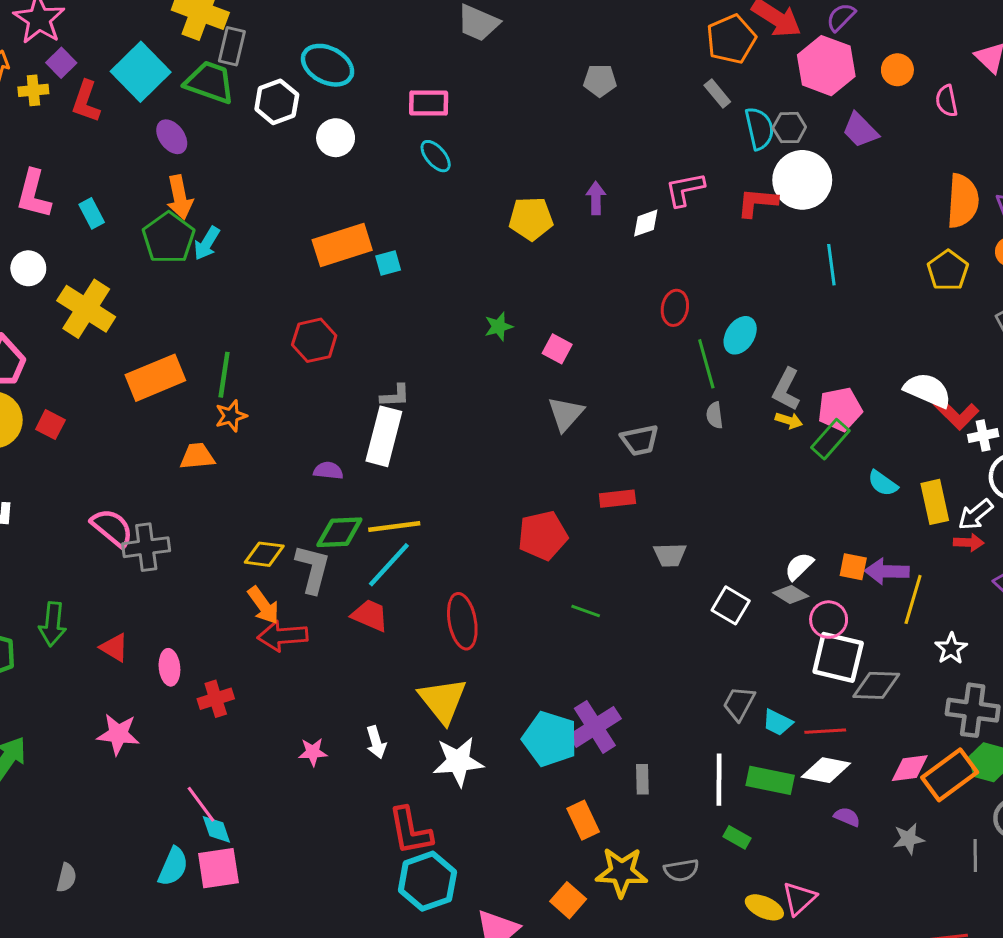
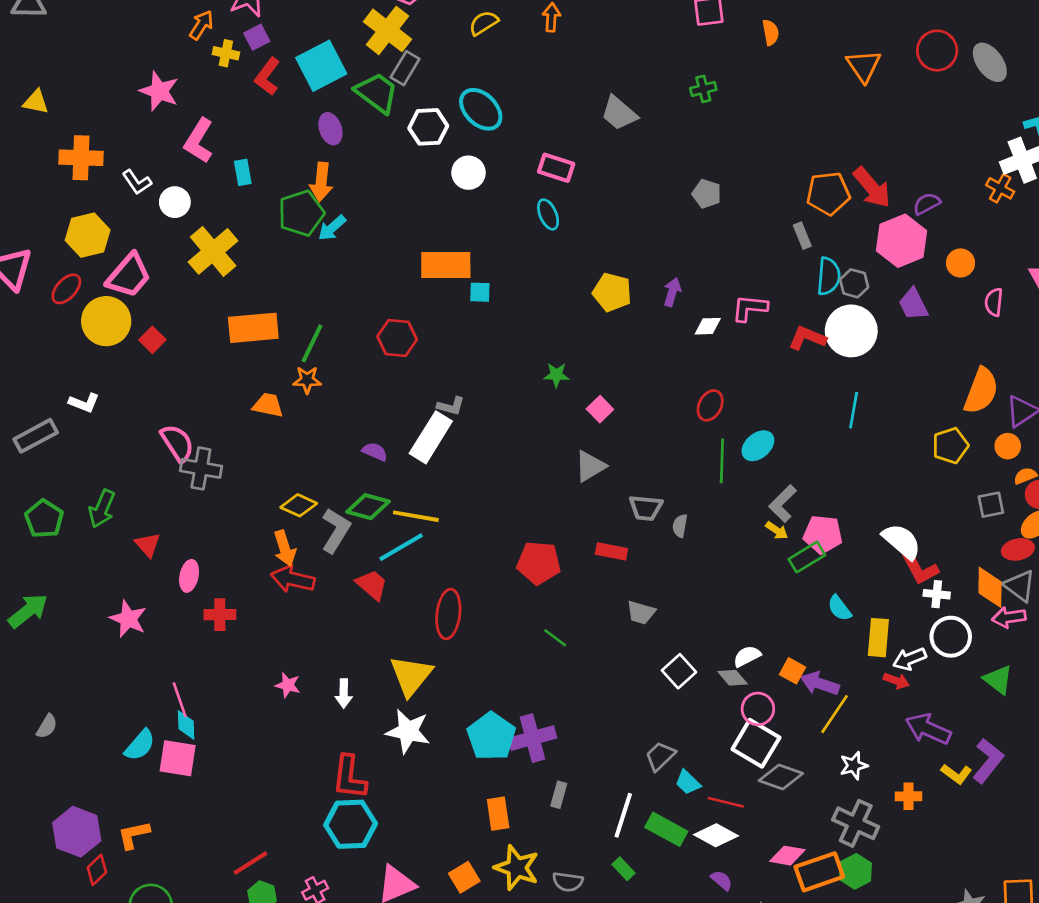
gray semicircle: (715, 415) -> (680, 526), moved

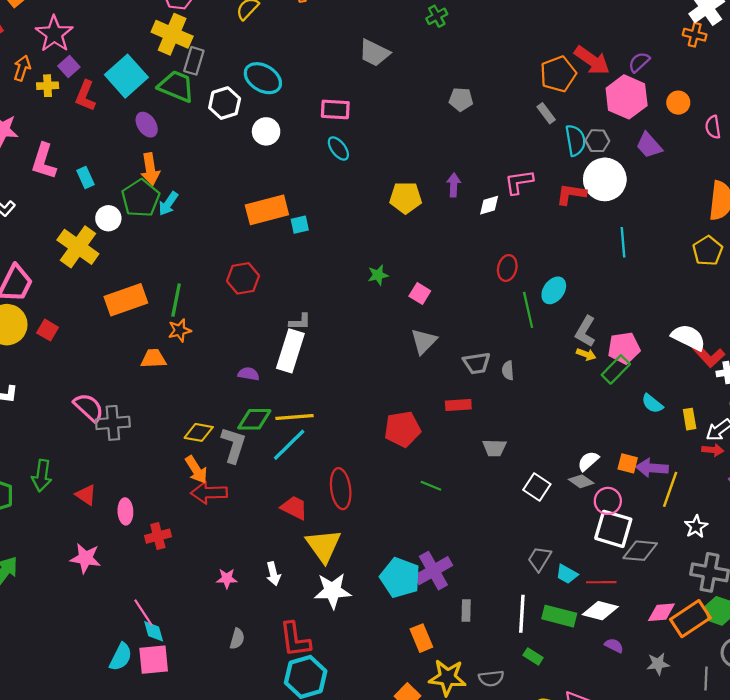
white circle: (175, 202) -> (108, 218), moved
red trapezoid: (372, 585) -> (294, 508), moved
yellow rectangle: (878, 638) -> (690, 419), size x0.7
gray semicircle: (47, 726) -> (237, 639), moved

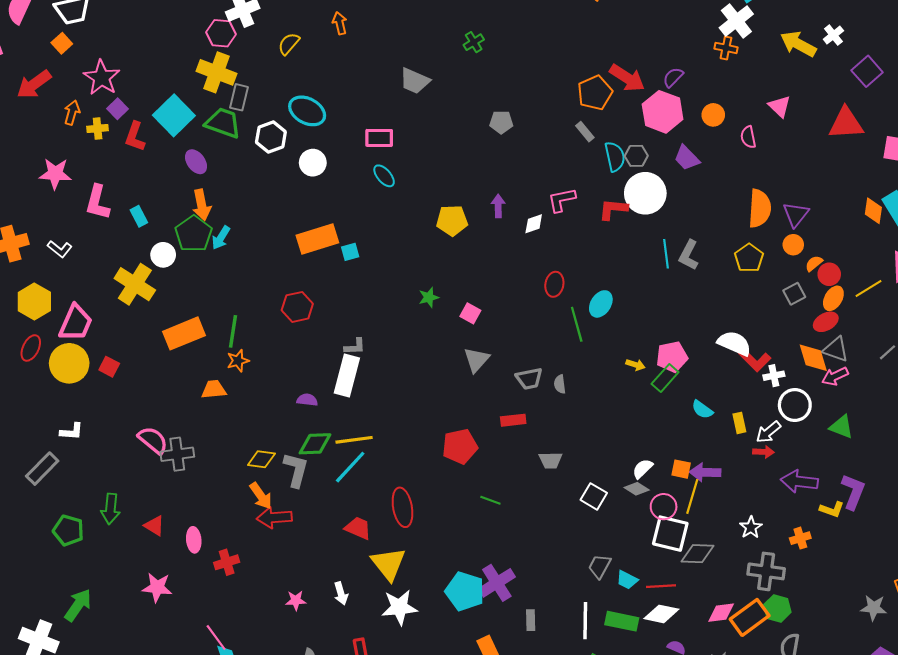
gray L-shape: (585, 331) -> (689, 255), moved
yellow line: (670, 489) -> (692, 496), moved

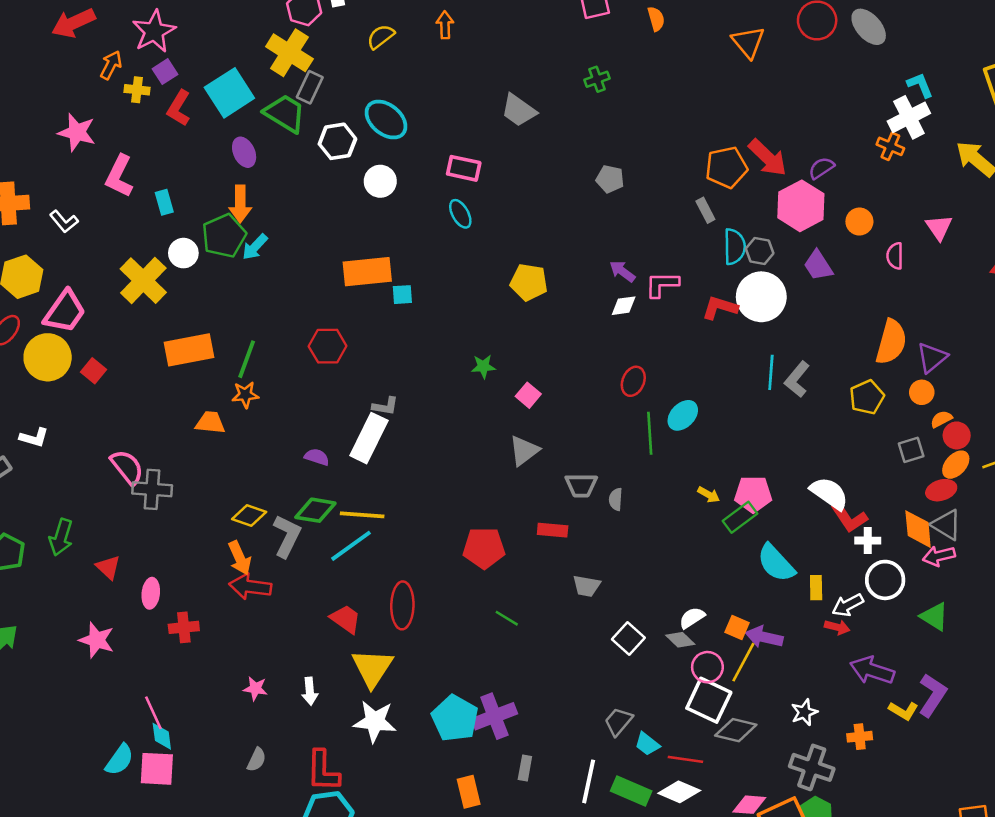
purple arrow: (498, 206) -> (622, 271), moved, turned -65
cyan semicircle: (702, 410) -> (776, 563), size x1.6

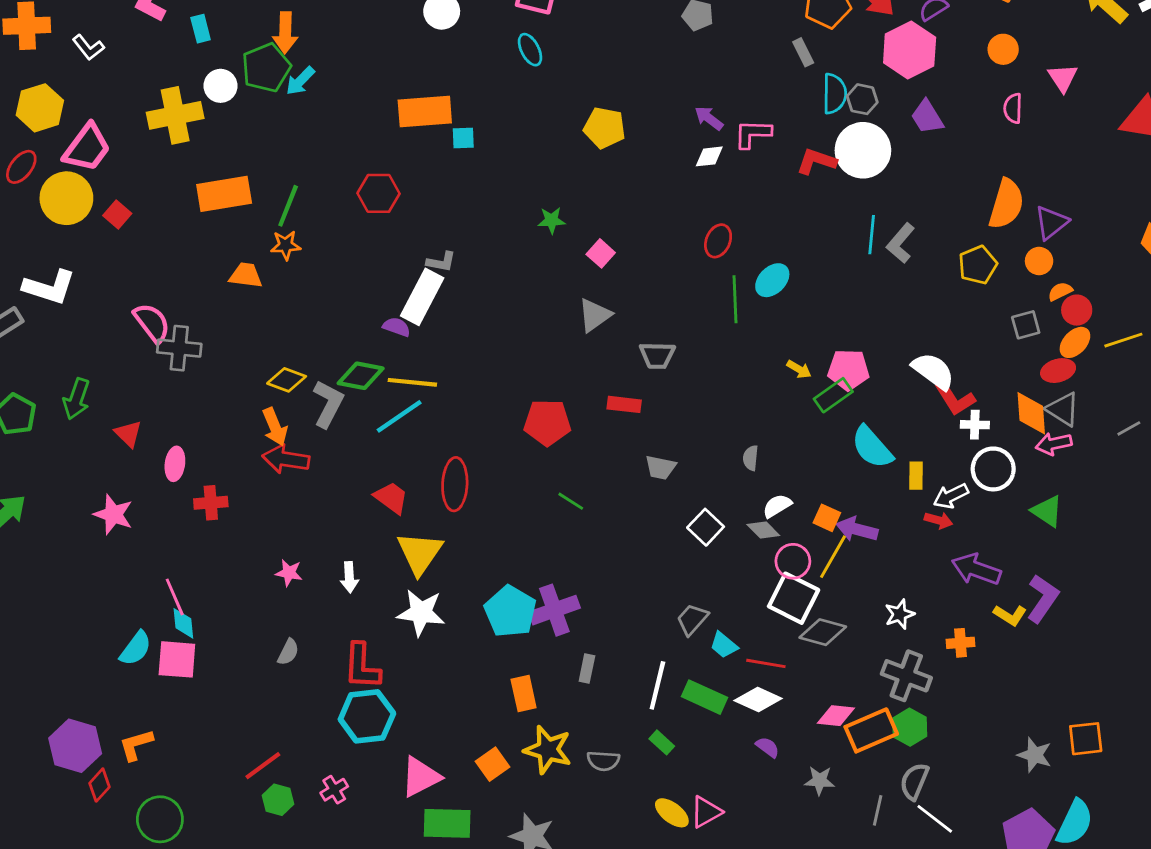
orange circle: (859, 222) -> (1003, 49), moved
yellow cross: (143, 281) -> (175, 115), turned 33
white L-shape: (34, 438) -> (49, 287), size x1.6
purple semicircle: (317, 457) -> (397, 327), moved
gray semicircle: (616, 499) -> (751, 458), moved

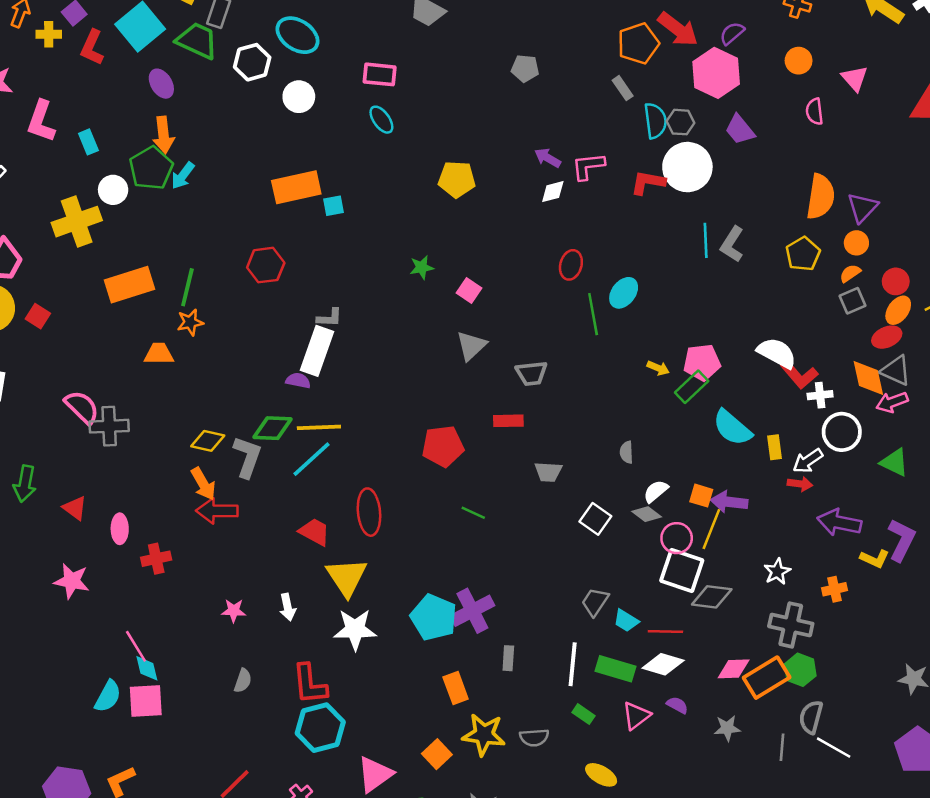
orange semicircle: (1060, 291) -> (850, 273), moved
pink triangle: (706, 812) -> (636, 716), moved

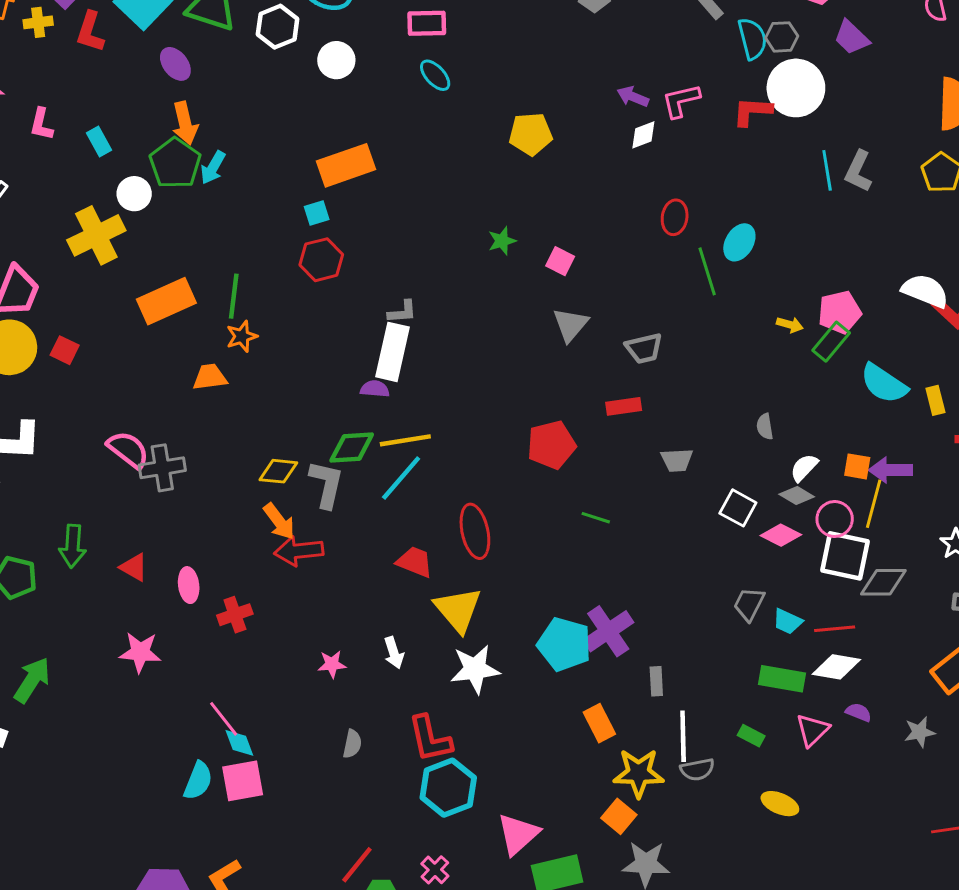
pink L-shape: (41, 121) -> (41, 124), size x0.7
cyan square: (334, 206) -> (317, 213), moved
white line: (573, 664) -> (683, 736), moved
pink diamond: (734, 669) -> (781, 535), moved, turned 36
orange square: (437, 754) -> (619, 816), moved

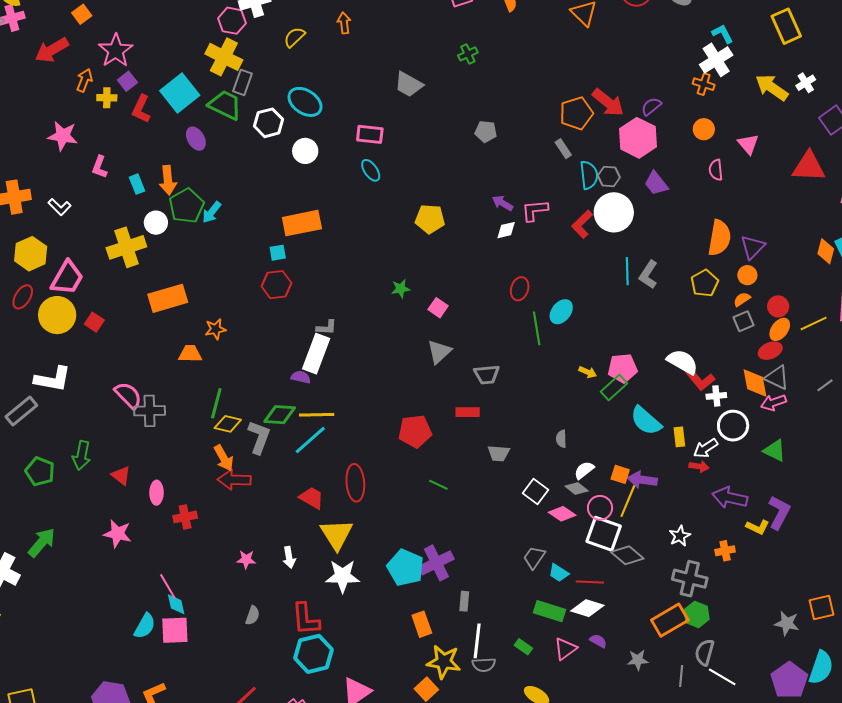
red L-shape: (752, 111) -> (582, 224), turned -56
orange arrow: (185, 123) -> (168, 180), moved
green line: (234, 296) -> (216, 403), moved
gray diamond: (883, 582) -> (627, 555), turned 32

